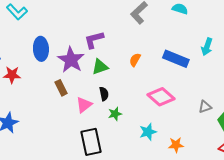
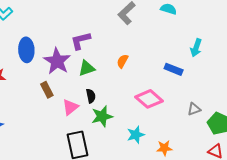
blue rectangle: (176, 59) -> (174, 69), moved, size x0.7
green star: (115, 114) -> (102, 116), size x1.5

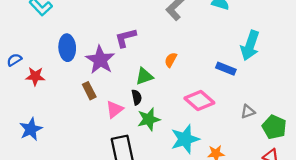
cyan arrow: (196, 48) -> (250, 45), size x1.5
green triangle: (87, 68) -> (144, 76), moved
cyan star: (136, 135) -> (185, 139), size x1.5

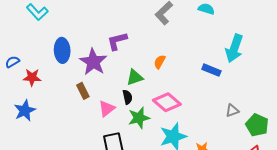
pink diamond: (199, 101) -> (167, 102), moved
blue star: (31, 129) -> (25, 111), moved

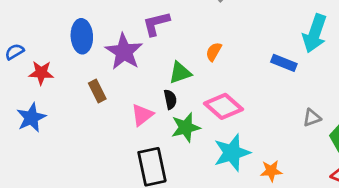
brown rectangle: (83, 91) -> (97, 91), moved

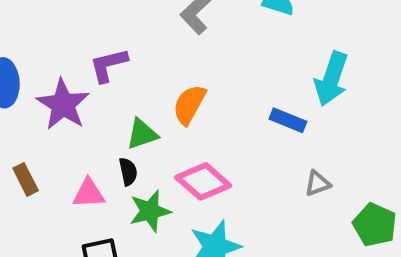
orange semicircle: (214, 52) -> (189, 105), size x1.5
brown rectangle: (97, 91) -> (26, 179), moved
pink triangle: (142, 115) -> (89, 193), turned 35
gray triangle: (312, 118) -> (318, 183), moved

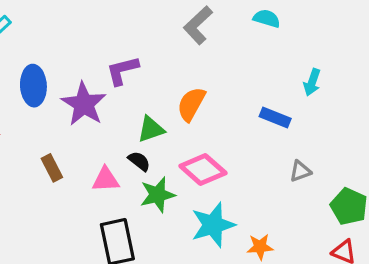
cyan arrow: (331, 79) -> (312, 82), size x0.6
black semicircle: (128, 172) -> (139, 161), turned -40

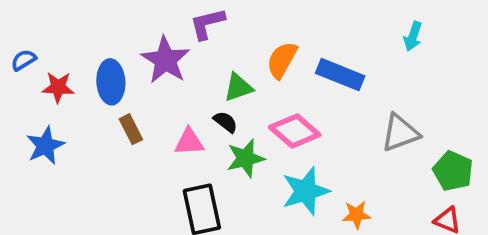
blue ellipse: (33, 86) -> (111, 82), moved
blue rectangle: (275, 117) -> (340, 75), moved, size x1.4
gray triangle: (300, 171) -> (400, 133), size x1.6

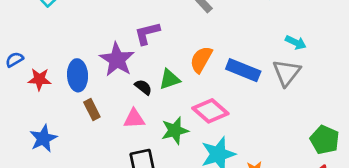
cyan arrow: (413, 36) -> (296, 42), turned -84
black semicircle: (226, 122) -> (143, 87), moved
gray triangle: (400, 133) -> (287, 73), moved, turned -32
blue star: (45, 146) -> (43, 138), moved

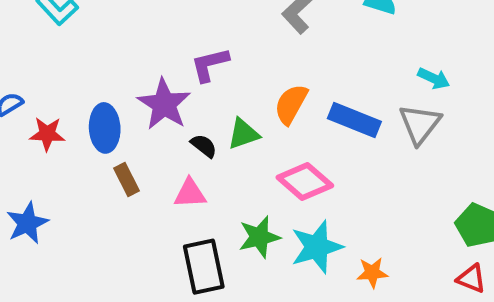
green star: (175, 131) -> (259, 237), moved
blue star: (43, 138) -> (27, 223), moved

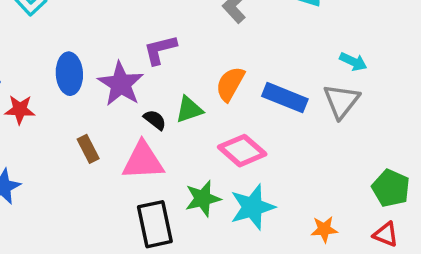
blue ellipse: (105, 128) -> (69, 74), moved
pink triangle: (190, 193) -> (143, 161), size x1.5
orange star: (372, 273) -> (324, 229), moved

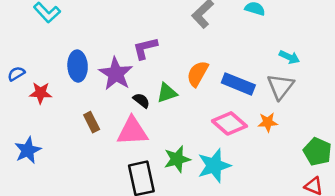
pink diamond: (242, 151) -> (229, 123), moved
orange star: (324, 229) -> (268, 122), moved

